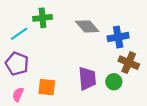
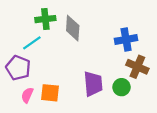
gray diamond: (87, 26) -> (73, 28), moved, turned 45
cyan line: (19, 34) -> (32, 43), moved
pink semicircle: (18, 95) -> (27, 95), moved

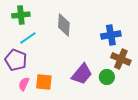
green cross: (45, 19) -> (21, 15), moved
purple trapezoid: (93, 84) -> (82, 74), turned 45

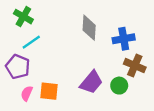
green cross: (21, 15) -> (23, 17), turned 36
gray diamond: (64, 25) -> (89, 28), moved

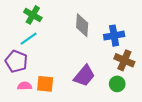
green cross: (23, 17) -> (33, 15), moved
green circle: (119, 86) -> (117, 84), moved
pink semicircle: (27, 93) -> (25, 86), turned 64

